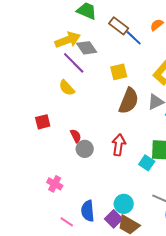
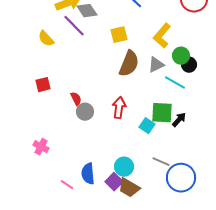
yellow semicircle: (67, 88) -> (46, 39), moved
pink cross: (55, 184) -> (41, 147), moved

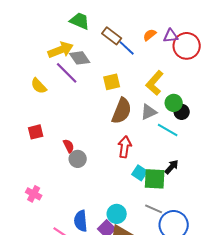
red arrow: (119, 108) -> (125, 147), moved
green square: (162, 113) -> (155, 179), moved

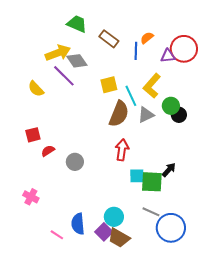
purple triangle: (171, 36) -> (168, 56), moved
blue line: (127, 48) -> (136, 51), moved, turned 48
cyan line: (168, 130) -> (131, 96), moved, turned 35
red semicircle: (69, 146) -> (48, 151), moved, turned -96
cyan square: (140, 173) -> (137, 176), turned -35

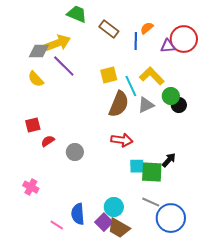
gray diamond: (77, 61) -> (39, 51), moved, turned -55
yellow L-shape: (152, 86) -> (152, 76), turned 95
red arrow: (122, 150) -> (122, 140), turned 90

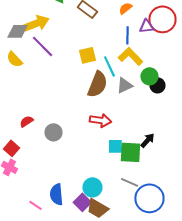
blue line: (136, 41) -> (127, 35), moved
red square: (33, 125) -> (11, 148), moved, turned -35

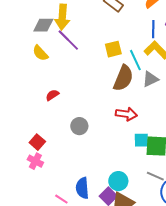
yellow arrow: (36, 23) -> (62, 17), turned 115
red semicircle: (26, 121) -> (52, 95), moved

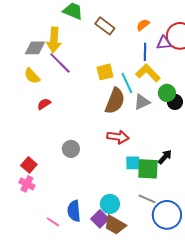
red semicircle: (52, 95) -> (44, 104), moved

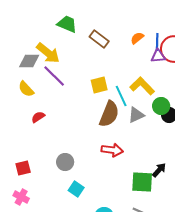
yellow arrow: (54, 40) -> (48, 53), turned -55
blue line: (145, 52) -> (157, 42), moved
cyan square: (133, 163) -> (76, 189), moved, turned 35
red square: (29, 165) -> (23, 168), moved, turned 35

